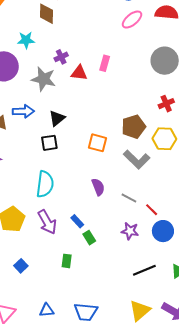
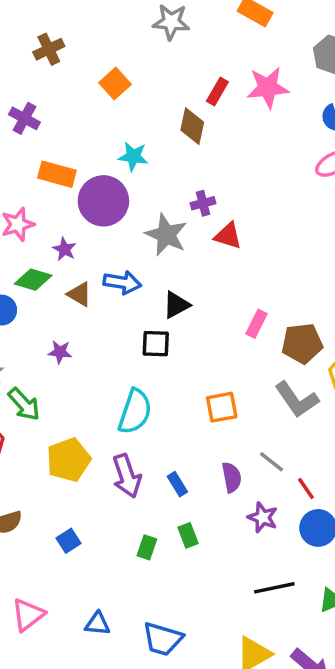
cyan star: (26, 40) -> (133, 156), moved
pink rectangle: (105, 63) -> (256, 324), moved
orange square: (97, 143) -> (222, 407), moved, turned -36
purple semicircle: (98, 187) -> (232, 477), moved
green rectangle: (89, 238) -> (188, 535), moved

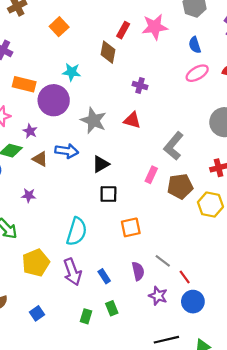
purple cross: (203, 203) -> (140, 86), moved, turned 32
black square: (156, 344) -> (108, 194), moved
gray L-shape: (297, 400) -> (174, 146), moved, turned 76

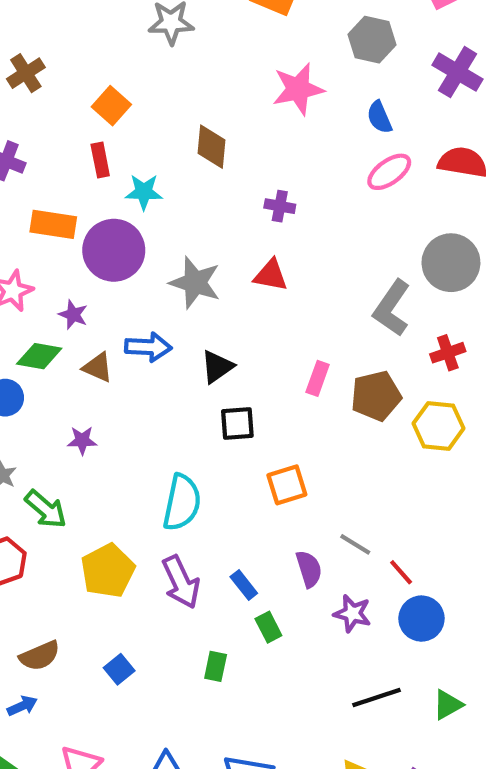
red rectangle: (123, 30) -> (100, 160), moved, turned -35
gray L-shape: (174, 146) -> (392, 308), moved
green rectangle: (112, 308) -> (268, 627), moved

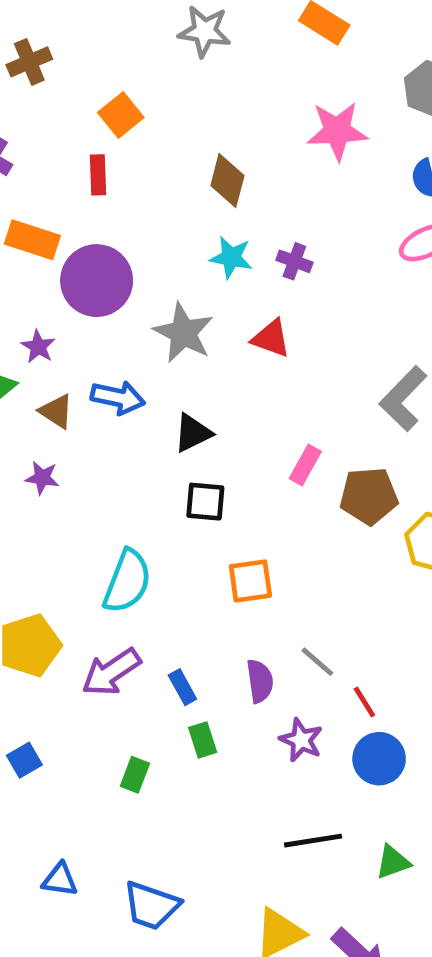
cyan star: (144, 192) -> (231, 258), moved
purple star: (82, 440) -> (42, 478), moved
purple arrow: (181, 582) -> (111, 672), turned 72

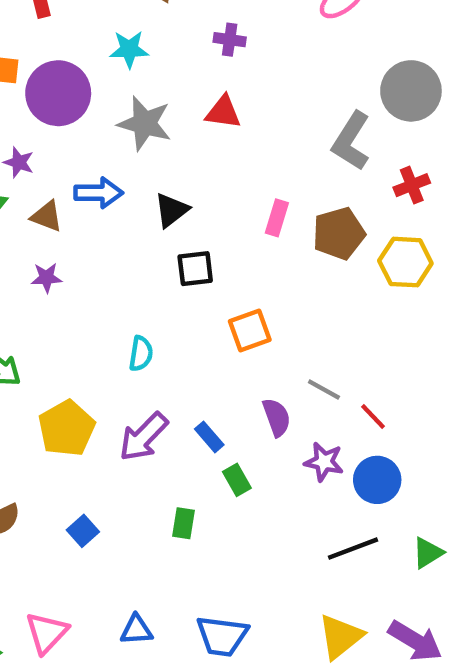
cyan star: (231, 258) -> (129, 49), moved
cyan semicircle: (127, 581) -> (141, 354), size x0.6
blue circle: (379, 759) -> (377, 480), moved

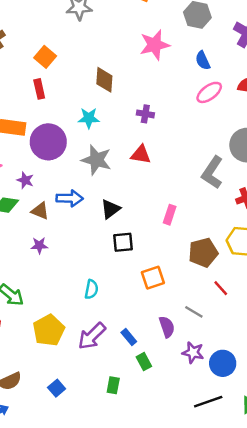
brown pentagon: (339, 233) -> (203, 253), moved
red line: (373, 416) -> (221, 288), moved

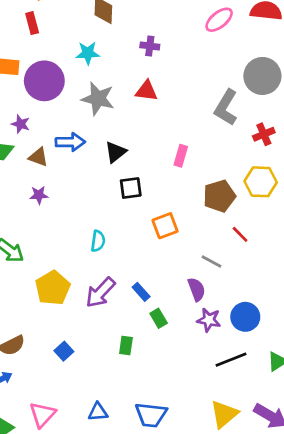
purple semicircle: (167, 327) -> (197, 289), moved
purple star: (193, 352) -> (209, 320), moved

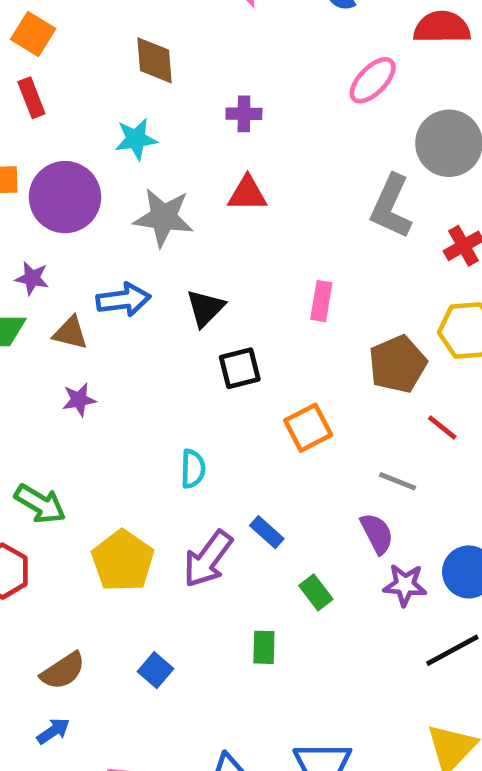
pink ellipse: (219, 20) -> (373, 80), moved
blue rectangle: (141, 292) -> (267, 532), moved

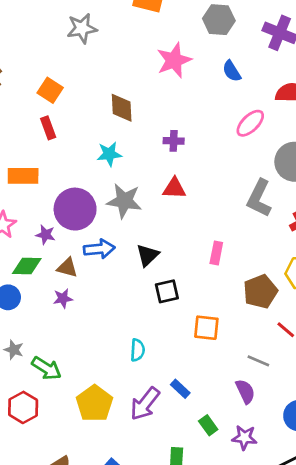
purple circle: (65, 197) -> (75, 209), moved
purple star: (79, 400) -> (63, 298), moved
orange square: (308, 428) -> (206, 328), turned 32
purple star: (405, 585) -> (244, 438), moved

